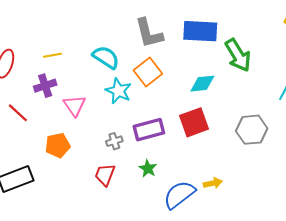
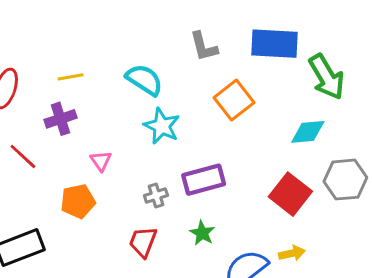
gray L-shape: (149, 33) -> (204, 47), size x0.7
orange square: (148, 72) -> (234, 100), moved
cyan diamond: (202, 84) -> (308, 132), moved
pink triangle: (74, 106) -> (101, 161), moved, size x0.7
red square: (194, 122) -> (290, 194), moved, turned -32

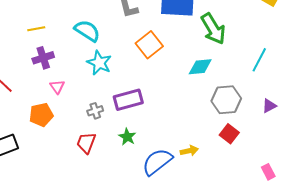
purple cross: (60, 119) -> (43, 58), moved
red square: (290, 194) -> (229, 134), moved, size x0.7

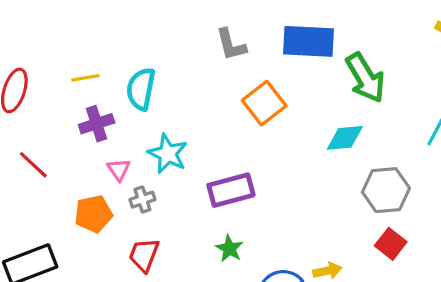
cyan semicircle: (87, 31) -> (141, 89), moved, turned -112
cyan star: (99, 63) -> (168, 154), moved
gray cross: (95, 111) -> (142, 200), moved
red trapezoid: (86, 143) -> (144, 255), moved

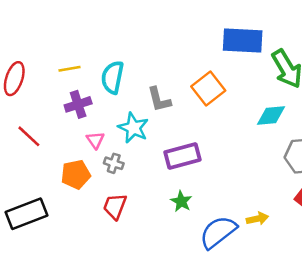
gray L-shape: (231, 45) -> (159, 99), moved
gray cross: (142, 200) -> (114, 163), turned 36

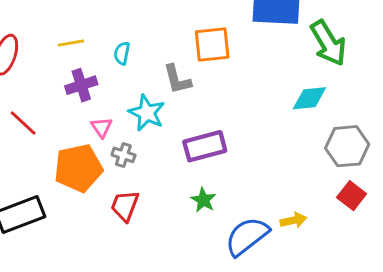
cyan semicircle: (112, 77) -> (122, 53), size x0.6
orange square: (208, 88) -> (212, 44), moved, turned 32
orange pentagon: (76, 174) -> (78, 168), size x1.4

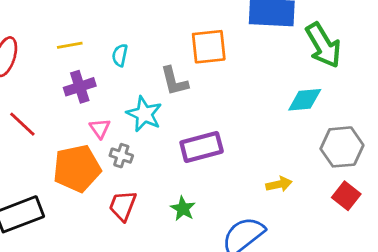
green star: (203, 200) -> (183, 209), moved
yellow arrow: (293, 220) -> (279, 184), moved

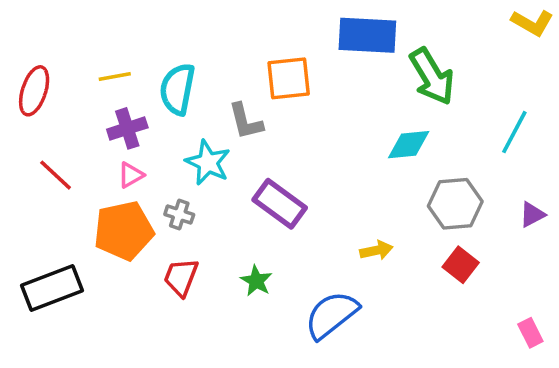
cyan semicircle: (120, 55) -> (177, 89), size x1.8
pink triangle: (100, 128) -> (131, 175), moved, turned 35
purple rectangle: (202, 147) -> (280, 204), turned 51

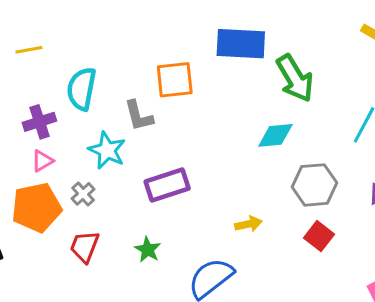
yellow line: (115, 77) -> (29, 50), moved
purple rectangle: (280, 204) -> (167, 185), turned -54
gray cross: (179, 215) -> (83, 194), turned 30

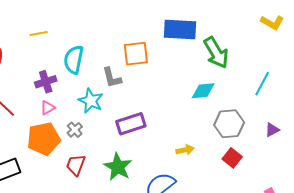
green star: (148, 250) -> (118, 167), size x1.6

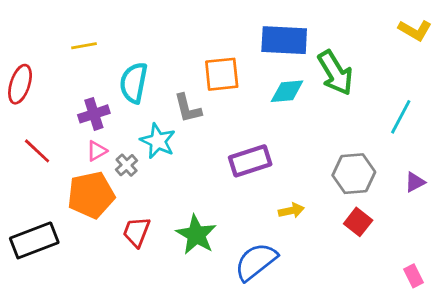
cyan diamond: (203, 91) -> (287, 91), moved
purple rectangle: (131, 124) -> (250, 161), moved
gray cross: (75, 130) -> (127, 165), moved

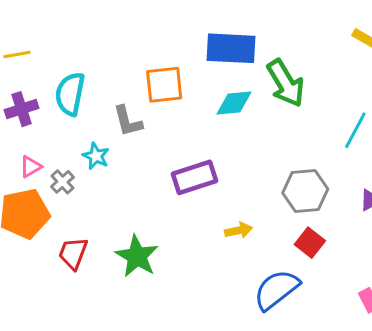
purple cross: (94, 114) -> (21, 109), moved
cyan star: (158, 141) -> (96, 156), size x0.7
blue semicircle: (256, 262) -> (276, 290), moved

